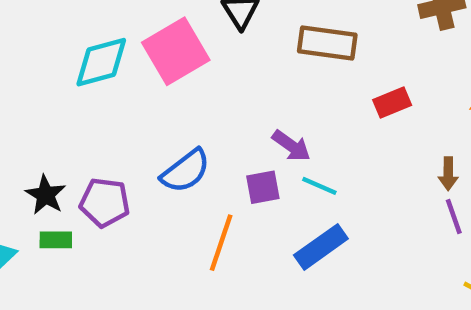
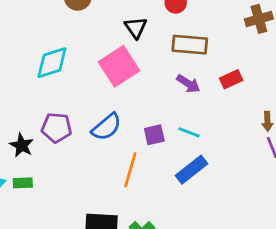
pink square: (176, 51) -> (119, 66), moved
purple arrow: (291, 146) -> (188, 84), moved
purple pentagon: (105, 202) -> (57, 128), moved
green rectangle: (56, 240) -> (23, 183), moved

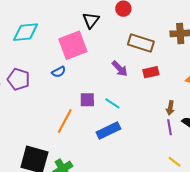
brown rectangle: (190, 45) -> (141, 43), moved
blue semicircle: (107, 127) -> (59, 72), moved, size x0.6

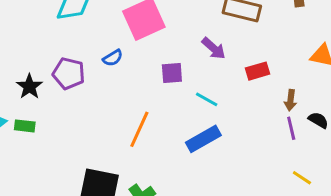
blue semicircle: (59, 72) -> (113, 58), moved
red rectangle: (151, 72) -> (258, 71), moved
purple square: (87, 100) -> (172, 73), moved

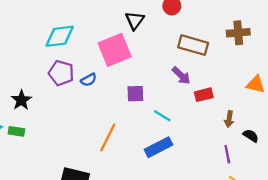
purple arrow: (214, 48) -> (181, 76), moved
purple pentagon: (69, 74) -> (61, 73), moved
purple line: (291, 128) -> (227, 154), moved

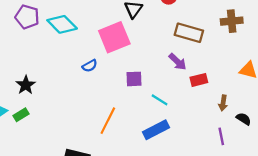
cyan diamond: (60, 36) -> (62, 24), turned 52
purple pentagon: (61, 73) -> (27, 17), moved
green rectangle: (16, 131) -> (21, 115), turned -40

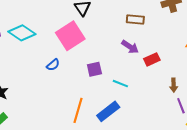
brown rectangle: (189, 33) -> (135, 19), size x0.7
brown arrow: (223, 103) -> (174, 85), moved
blue rectangle: (156, 130) -> (108, 111), moved

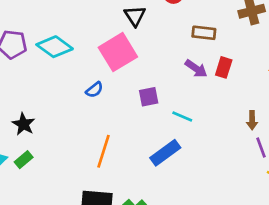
red rectangle: (152, 59) -> (224, 67), moved, turned -49
orange line: (78, 110) -> (103, 151), moved

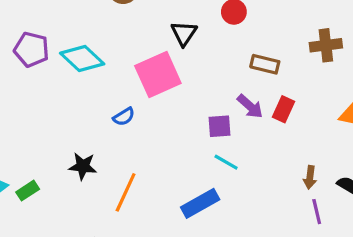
purple square: (149, 97) -> (219, 126), moved
black star: (23, 124) -> (83, 166), moved, turned -30

